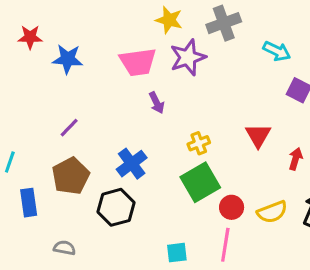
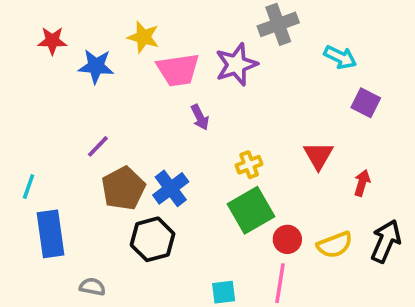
yellow star: (169, 20) -> (143, 37), moved
brown pentagon: (71, 176) -> (123, 188), moved
blue rectangle: (29, 203) -> (50, 234), size x1.4

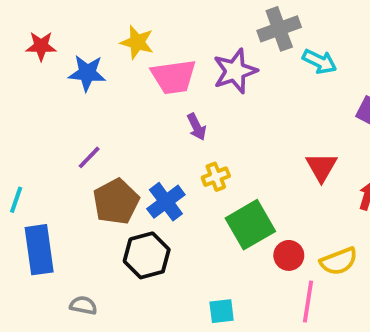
cyan arrow: (340, 57) -> (320, 61), moved
yellow cross: (249, 165) -> (216, 177), moved
pink line: (280, 283) -> (308, 302), moved

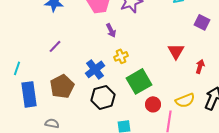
brown pentagon: (116, 202) -> (62, 86), moved
black hexagon: (147, 255) -> (103, 97), moved
red circle: (289, 255) -> (153, 104), moved

